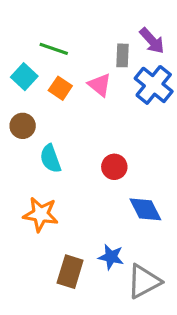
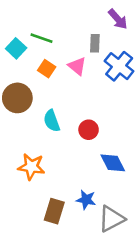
purple arrow: (152, 41) -> (118, 19), moved
cyan square: (24, 77) -> (16, 48), moved
brown circle: (23, 126) -> (17, 98), size x1.5
cyan semicircle: (50, 159) -> (52, 121), moved

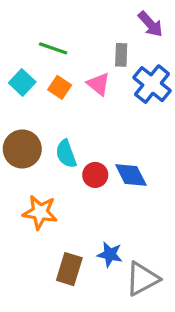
cyan square: (16, 48) -> (22, 82), moved
brown circle: (17, 98) -> (22, 149), moved
red circle: (89, 130) -> (95, 175), moved
blue diamond: (113, 163) -> (131, 175), moved

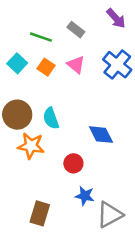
gray rectangle: (121, 55) -> (76, 30), moved, turned -54
red circle: (95, 175) -> (73, 163), moved
orange star: (40, 212) -> (31, 146), moved
brown rectangle: (69, 269) -> (40, 213), moved

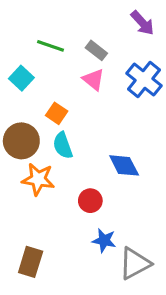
gray rectangle: (76, 30) -> (96, 50), moved
orange square: (46, 67) -> (57, 113), moved
brown rectangle: (40, 213) -> (31, 262), moved

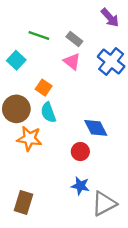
red circle: (90, 201) -> (80, 152), moved

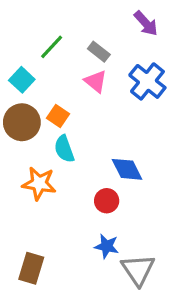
green line: (39, 35) -> (52, 47), turned -66
brown circle: (16, 109) -> (22, 122), moved
gray triangle: (104, 204) -> (138, 270), turned -36

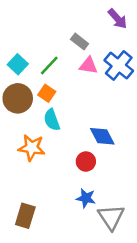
green line: (52, 47) -> (49, 66), moved
pink triangle: (96, 81) -> (88, 66), moved, turned -30

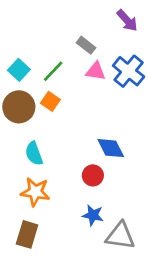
cyan semicircle: (52, 120) -> (34, 153), moved
orange star: (32, 148) -> (35, 192), moved
gray triangle: (111, 217) -> (120, 236), turned -48

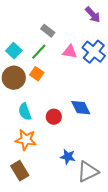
gray rectangle: (86, 45) -> (48, 31), moved
red circle: (93, 175) -> (54, 117), moved
brown rectangle: (27, 234) -> (20, 171), turned -48
gray triangle: (120, 236) -> (88, 172), turned -35

